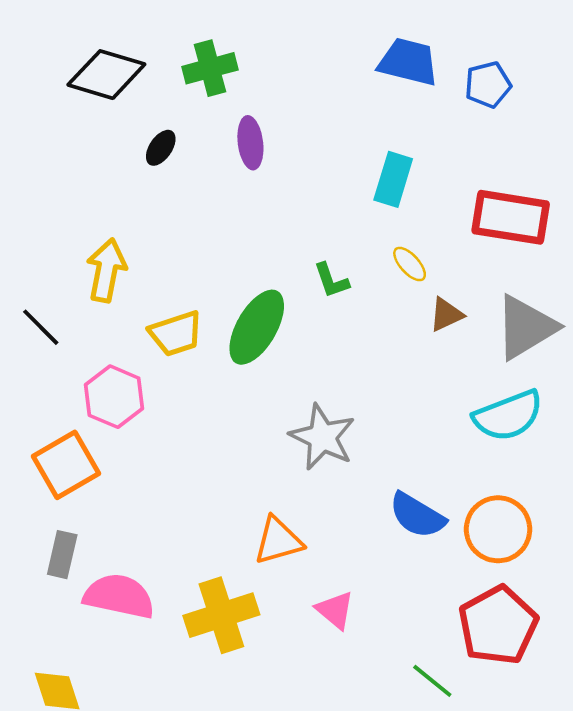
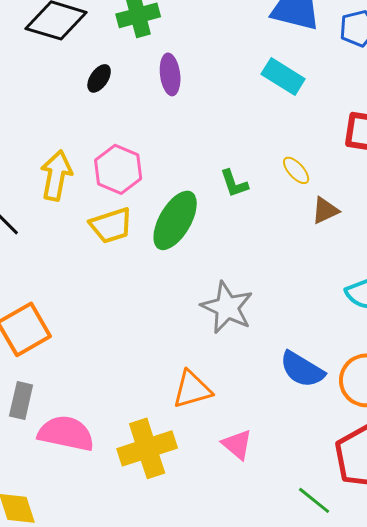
cyan rectangle: (393, 179) -> (283, 76), moved, turned -75
pink hexagon: (114, 397) -> (118, 169), moved

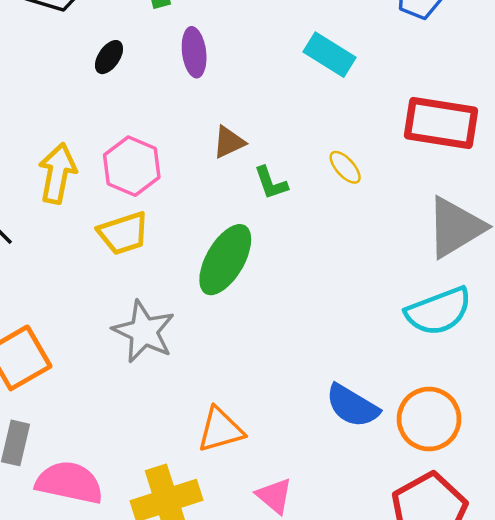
brown triangle: (325, 210) -> (229, 142), moved
green ellipse: (175, 220) -> (225, 260), moved
gray star: (227, 307) -> (144, 332), moved

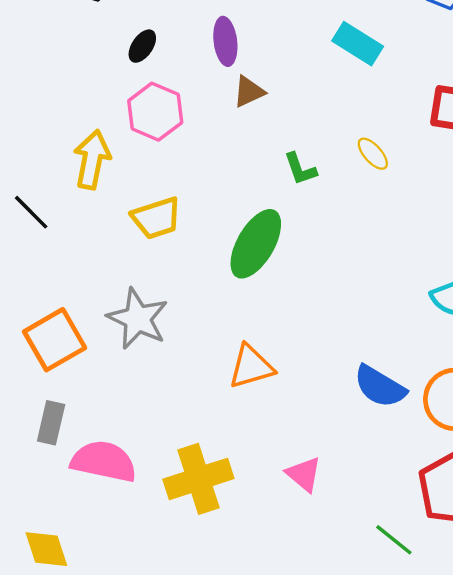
brown triangle: (229, 142) -> (249, 92), moved
pink hexagon: (132, 166) -> (155, 112), moved
gray star: (144, 332) -> (138, 319), moved
orange triangle: (220, 430) -> (251, 367), moved

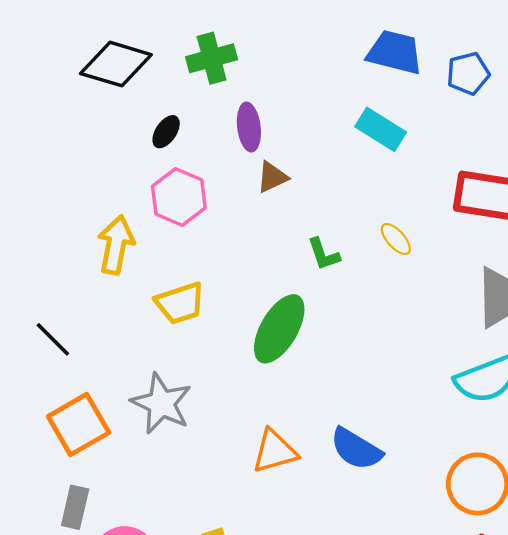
black line: (31, 212) -> (53, 339), moved
blue semicircle: (380, 387) -> (356, 449), moved

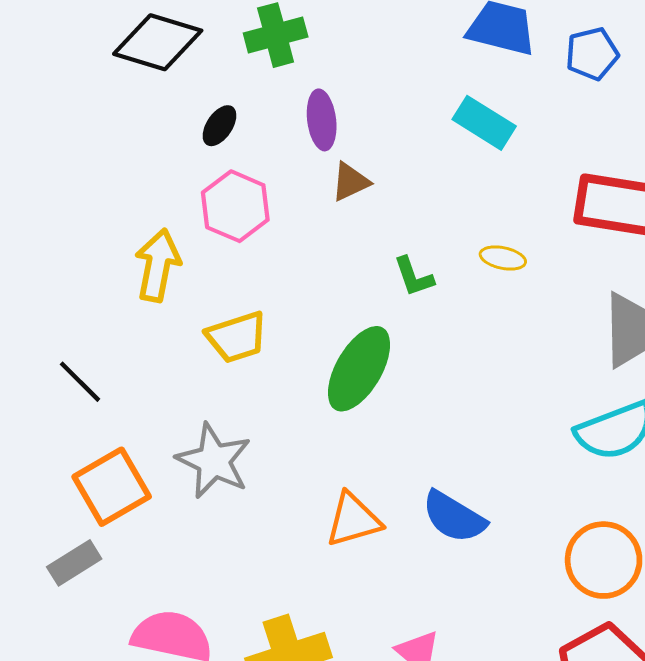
yellow ellipse: (396, 239) -> (503, 258), turned -36
gray rectangle: (75, 507) -> (74, 563), moved, turned 45

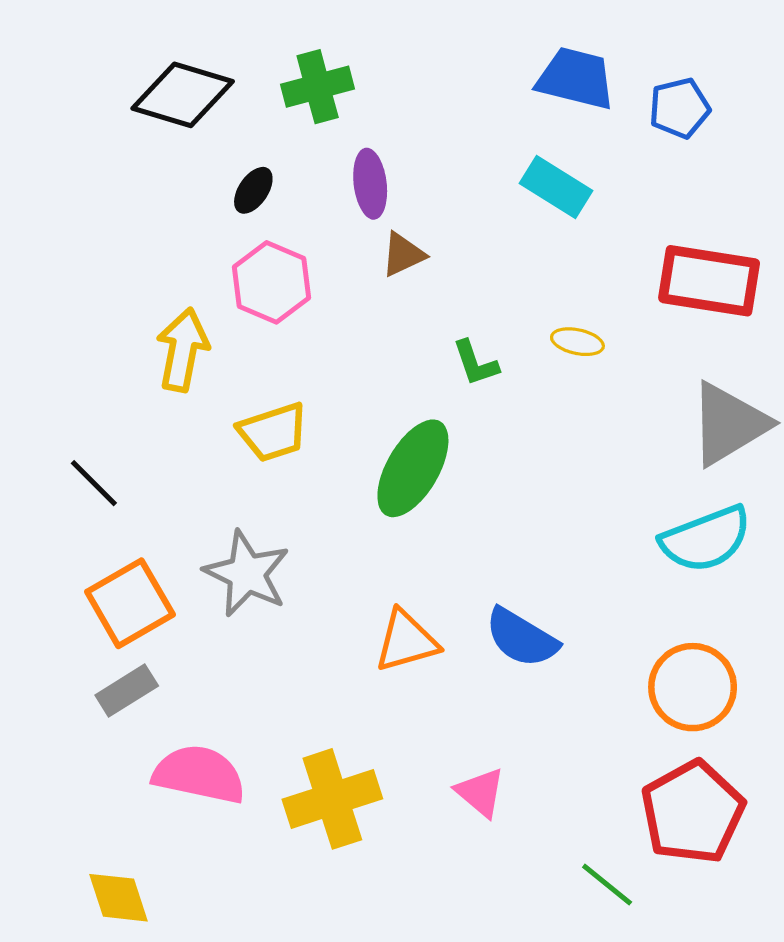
gray rectangle: (74, 563) -> (127, 690), moved

